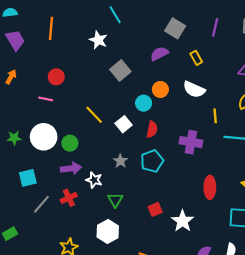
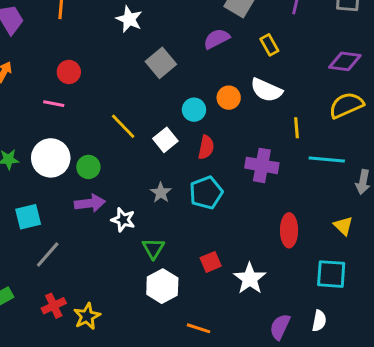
orange circle: (160, 89) -> (229, 98), moved
red cross: (69, 198) -> (54, 306), moved
white hexagon: (108, 232) -> (162, 286), moved

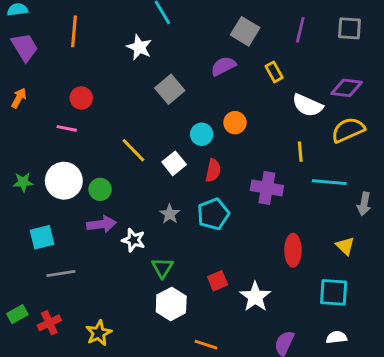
white semicircle: (266, 90) -> (307, 105), moved
gray line: (48, 254) -> (61, 274), turned 40
red cross: (54, 306) -> (49, 323), moved
white semicircle: (319, 321) -> (336, 337), moved, turned -108

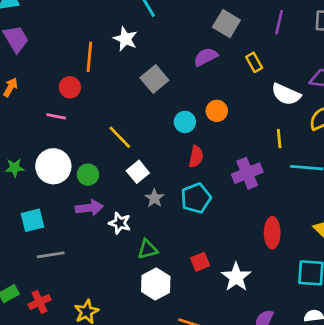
orange line: (74, 31) -> (89, 57), moved
white square: (174, 163) -> (138, 172), moved
purple cross: (267, 188) -> (247, 173), turned -32
green triangle: (162, 268) -> (147, 249), turned 45

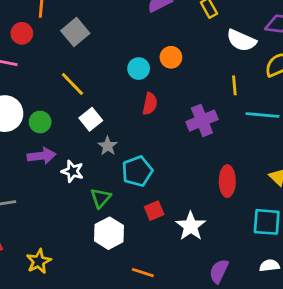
gray square: (154, 79) -> (75, 32), moved
cyan pentagon: (196, 198) -> (137, 171), moved
green triangle: (147, 249) -> (101, 198), turned -35

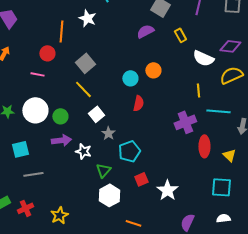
gray square: (75, 32) -> (85, 63), moved
purple cross: (202, 121) -> (185, 122), moved
red ellipse: (227, 181) -> (204, 146), moved

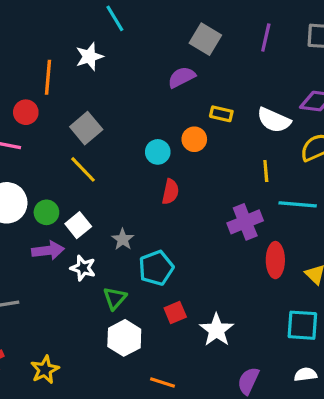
white star: (87, 18) -> (89, 57), turned 30
yellow rectangle: (180, 35) -> (221, 114), moved, turned -48
white square: (96, 114) -> (78, 225), moved

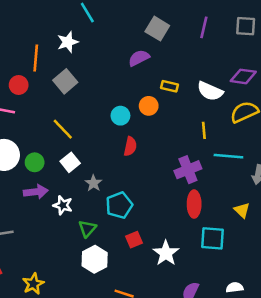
gray square: (86, 128) -> (65, 81), moved
white square: (78, 225) -> (70, 162), moved
red ellipse: (275, 260) -> (194, 204), moved
cyan square: (302, 325) -> (212, 238), moved

